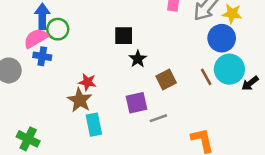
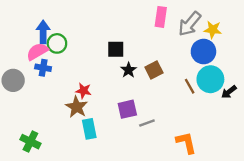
brown square: (166, 79) -> (154, 70), moved

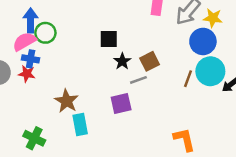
brown line: (190, 86) -> (188, 79), turned 49
red star: (84, 91) -> (27, 74), moved
gray line: (147, 123) -> (138, 80), moved
green cross: (30, 142) -> (34, 138), moved

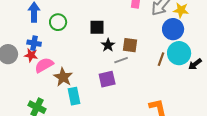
green circle: (45, 33) -> (58, 22), moved
pink semicircle: (24, 41) -> (44, 65), moved
brown square: (150, 61) -> (130, 45), turned 35

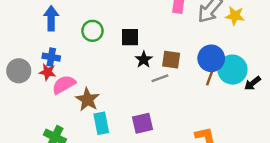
green circle: (58, 22) -> (92, 31), moved
blue circle: (173, 29) -> (211, 58), moved
purple square: (107, 79) -> (142, 123), moved

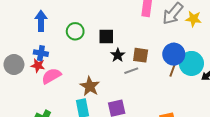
brown star: (87, 100) -> (90, 86), moved

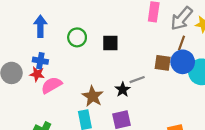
black star: (118, 55) -> (123, 90), moved
brown square: (141, 55) -> (163, 63), moved
brown line: (173, 70) -> (182, 43), moved

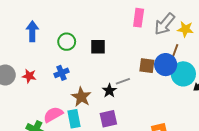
brown line: (182, 43) -> (175, 51), moved
blue cross: (40, 61) -> (61, 73), moved, turned -32
pink semicircle: (52, 85) -> (53, 115), moved

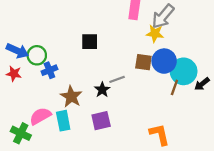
yellow star: (185, 29) -> (155, 34), moved
blue arrow: (32, 31) -> (17, 51), moved, turned 114
green circle: (67, 42) -> (37, 55), moved
brown line: (175, 51) -> (174, 87), moved

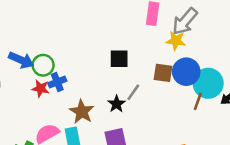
black square: (90, 42) -> (119, 59), moved
red star: (14, 74) -> (40, 88), moved
gray line: (117, 79) -> (133, 92), turned -35

